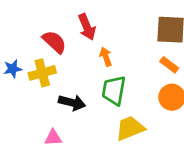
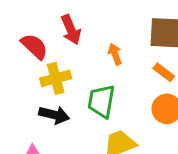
orange arrow: (106, 57) -> (115, 54), moved
yellow cross: (42, 73) -> (56, 78), moved

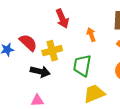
red semicircle: (34, 46) -> (28, 43), moved
black arrow: (54, 115) -> (40, 72), moved

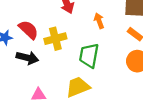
black arrow: (40, 72) -> (27, 58), moved
yellow trapezoid: (94, 94) -> (78, 87), moved

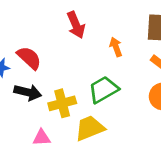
yellow cross: (55, 39) -> (62, 103), moved
green trapezoid: (89, 56) -> (103, 90), turned 50

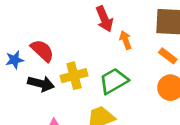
red arrow: (76, 25) -> (104, 19), moved
yellow cross: (62, 103) -> (74, 76), moved

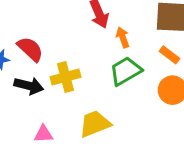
green trapezoid: (114, 81) -> (126, 71), moved

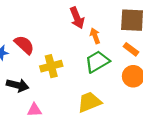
black arrow: (29, 86) -> (18, 85), moved
yellow trapezoid: (95, 124) -> (89, 102), moved

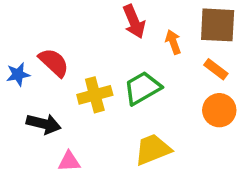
orange arrow: (95, 36) -> (173, 42), moved
green trapezoid: (97, 62) -> (143, 88), moved

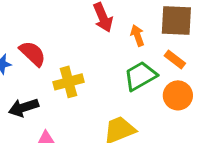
green trapezoid: (143, 88) -> (140, 76), moved
black arrow: (44, 124) -> (24, 107), turned 148

